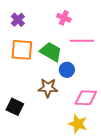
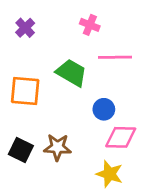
orange square: (22, 50) -> (25, 91), moved
blue circle: (67, 70) -> (104, 109), moved
brown star: (48, 88) -> (57, 147), moved

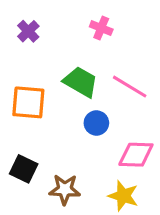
pink line: (115, 57) -> (130, 87), moved, turned 32
blue circle: (104, 109) -> (96, 123), moved
brown star: (57, 147) -> (65, 189), moved

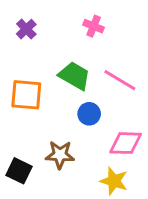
black square: (24, 169) -> (19, 171), moved
brown star: (65, 189) -> (60, 155), moved

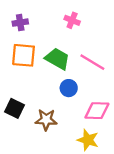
purple cross: (26, 29) -> (20, 23), turned 35
orange square: (26, 95) -> (24, 55), moved
black square: (19, 171) -> (15, 108), moved

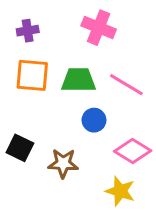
pink cross: (72, 20) -> (99, 28), size x1.5
green trapezoid: (57, 59) -> (79, 80), turned -30
pink diamond: (97, 111) -> (133, 151), turned 30

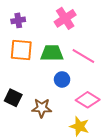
pink cross: (99, 28) -> (65, 18), turned 35

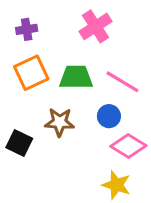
orange square: (21, 50) -> (31, 73), turned -30
blue circle: (62, 79) -> (109, 116), moved
brown star: (42, 108) -> (60, 122), moved

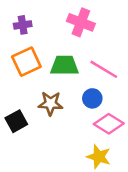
pink cross: (95, 26) -> (81, 22), turned -36
black square: (19, 143) -> (16, 121), turned 35

